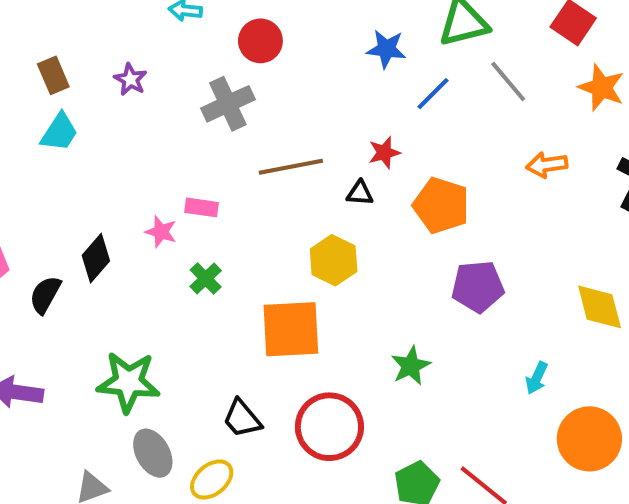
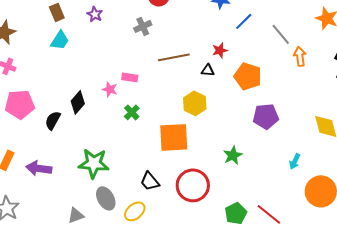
gray line: (508, 81) -> (281, 34), moved
gray cross: (228, 104) -> (143, 26), size x0.7
orange arrow: (547, 165) -> (300, 56), turned 90

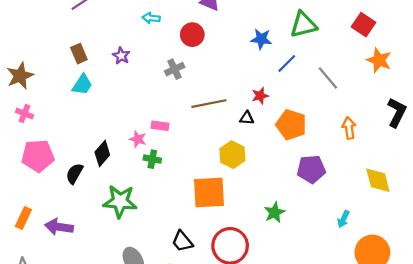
orange arrow: (300, 56) -> (349, 128), moved
green cross: (132, 112) -> (152, 159), moved, turned -35
green star: (94, 163) -> (120, 201), moved

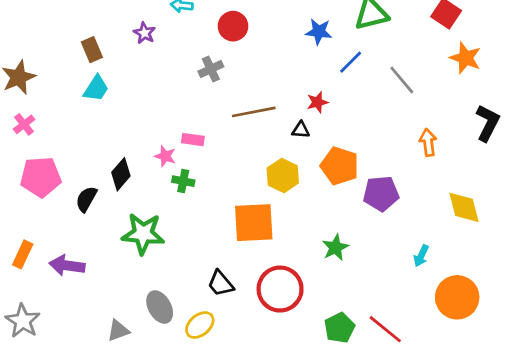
purple star: (121, 56) -> (144, 33), moved
pink cross: (24, 114) -> (24, 124), turned 30
orange pentagon: (291, 125) -> (340, 166), moved

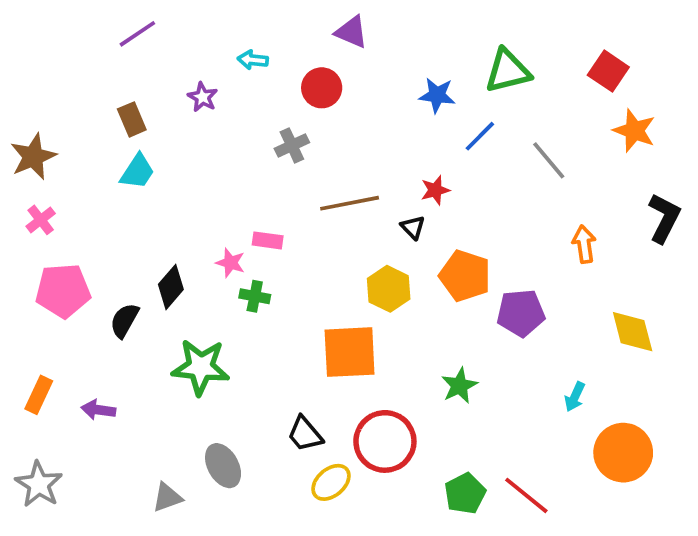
black triangle: (301, 130) -> (413, 227), turned 42
purple arrow: (67, 265) -> (98, 410), size x0.7
yellow ellipse: (200, 325) -> (331, 482), moved

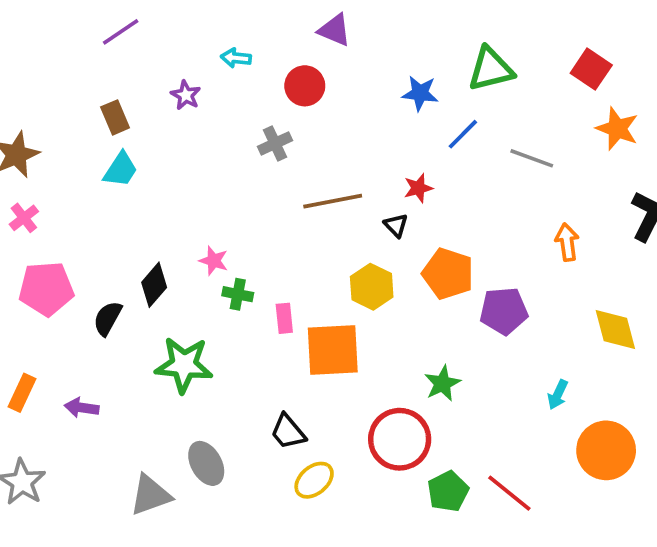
gray line: (549, 160) -> (532, 158), turned -30
pink rectangle: (268, 240) -> (284, 318), moved, turned 76
red circle: (385, 441) -> (400, 439), moved
gray triangle: (167, 497) -> (150, 495), size x1.4

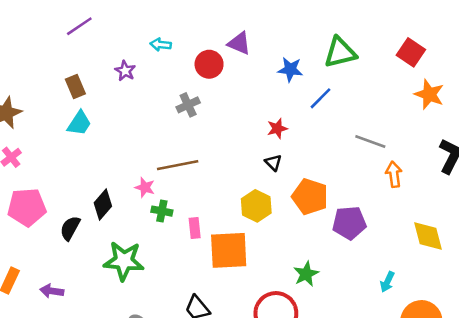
purple triangle: (335, 30) -> (239, 43), moved
gray line: (532, 158) -> (370, 142), moved
red star: (418, 188) -> (277, 128), moved
brown line: (333, 201) -> (178, 165), moved

